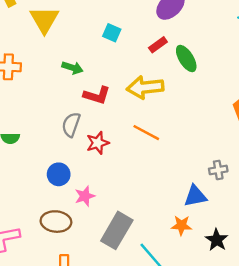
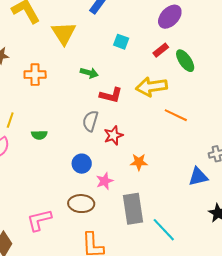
orange line: (146, 133) -> (176, 115), moved
orange star: (181, 225) -> (139, 162), moved
gray rectangle: (117, 230) -> (133, 209), turned -36

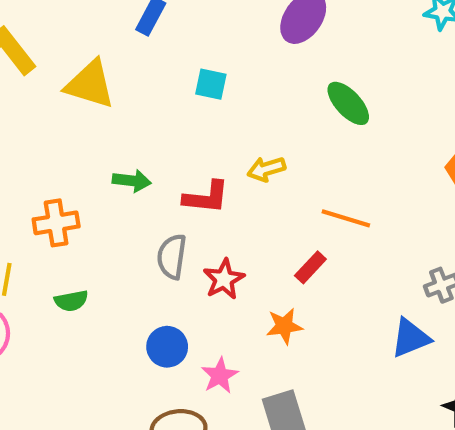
yellow triangle: (64, 33) -> (90, 84), turned -32
red rectangle: (161, 50) -> (310, 267), moved
green arrow: (89, 73) -> (132, 181), moved
orange cross: (35, 75) -> (56, 223), moved
yellow arrow: (151, 87) -> (266, 169), moved, size x0.6

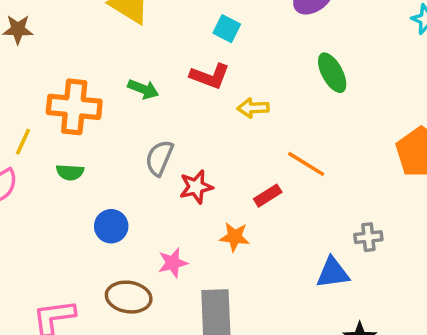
red L-shape: (206, 197) -> (210, 76), moved
orange cross: (56, 223) -> (74, 107), size x1.4
blue circle: (167, 347) -> (111, 226), moved

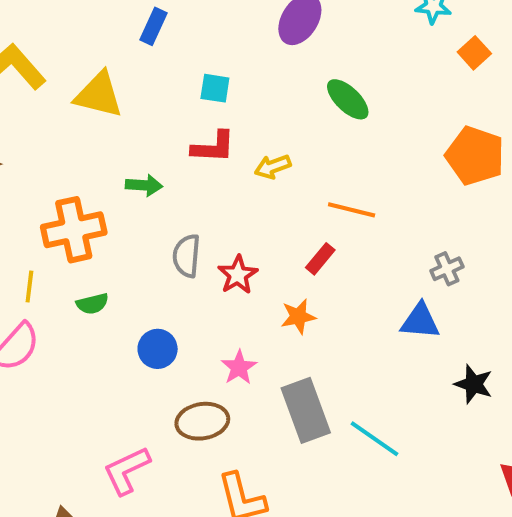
blue triangle: (333, 273) -> (420, 321), turned 30

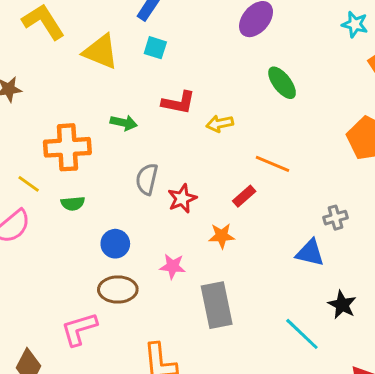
cyan square: (215, 88) -> (155, 48), moved
yellow line: (29, 287) -> (29, 184), turned -70
pink star: (239, 367) -> (173, 266), turned 30
brown ellipse: (202, 421) -> (118, 290), moved
cyan line: (374, 439) -> (302, 334), moved

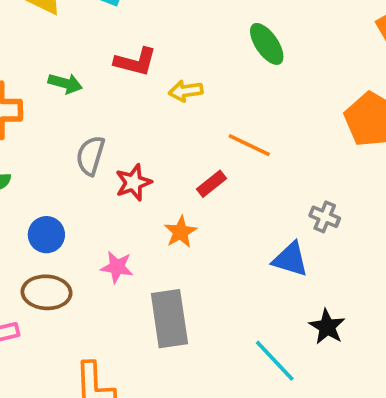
gray cross: (335, 218) -> (325, 217), turned 35
orange star: (222, 236) -> (181, 232), turned -30

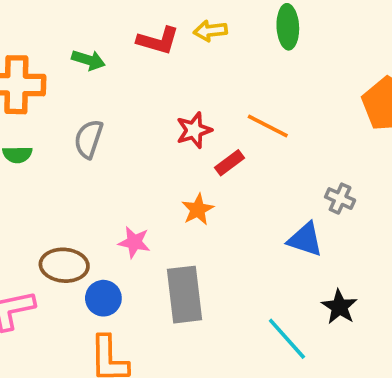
green ellipse: (267, 44) -> (288, 27), turned 30
yellow arrow: (186, 91) -> (210, 31), moved
gray semicircle: (90, 156) -> (89, 139), moved
red star: (133, 182) -> (194, 130), moved
blue circle: (46, 235) -> (103, 298), moved

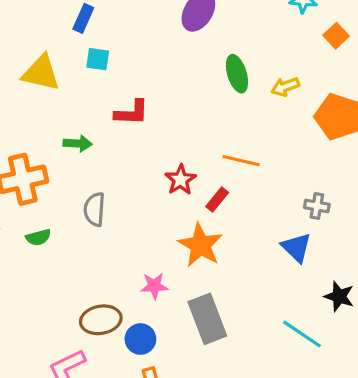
yellow arrow: (210, 31) -> (285, 87), moved
orange star: (198, 209) -> (200, 245), size x1.6
blue triangle: (305, 239) -> (296, 247), turned 40

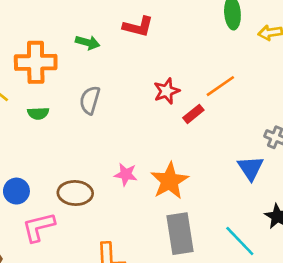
orange line: (241, 161) -> (220, 86), turned -60
orange star: (200, 245) -> (170, 181), moved
gray rectangle: (207, 319) -> (180, 234), moved
blue circle: (140, 339) -> (16, 191), moved

